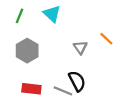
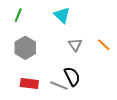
cyan triangle: (52, 14) -> (62, 15), moved
orange line: (106, 39) -> (104, 45), moved

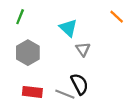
cyan triangle: (62, 15) -> (68, 28), moved
orange line: (104, 45) -> (117, 17), moved

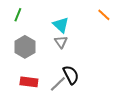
gray triangle: (83, 49) -> (61, 42), moved
gray line: (65, 94) -> (58, 84), turned -66

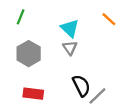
orange line: (104, 15) -> (109, 19), moved
gray line: (58, 84) -> (97, 96), moved

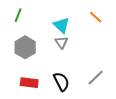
black semicircle: (81, 86) -> (61, 82), moved
gray line: (97, 96) -> (96, 78), moved

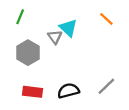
gray triangle: (61, 42) -> (55, 37), moved
black semicircle: (61, 82) -> (68, 91), turned -78

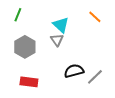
gray triangle: (55, 37) -> (57, 40), moved
black semicircle: (68, 91) -> (74, 71), moved

